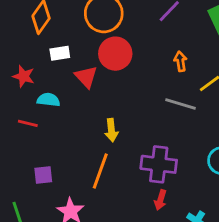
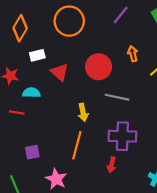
red circle: (115, 54) -> (99, 67), moved
gray line: (180, 104) -> (117, 97), moved
red arrow: (160, 200) -> (112, 165), moved

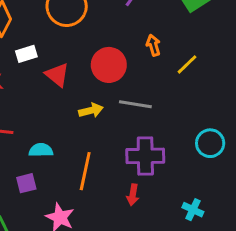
cyan semicircle: (31, 93) -> (41, 150), moved
yellow arrow: (83, 112) -> (91, 110), moved, turned -90

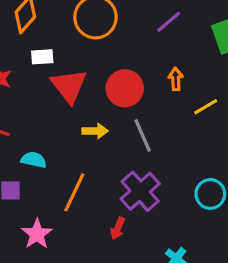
red triangle: (57, 75) -> (69, 86), size x1.4
gray line: (135, 104) -> (143, 136), turned 44
purple cross: (145, 156) -> (140, 191), turned 36

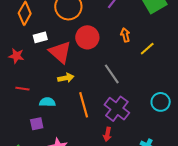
red circle: (125, 88) -> (87, 37), moved
yellow arrow: (95, 131) -> (66, 78), moved
orange line: (74, 192) -> (84, 105), moved, turned -30

